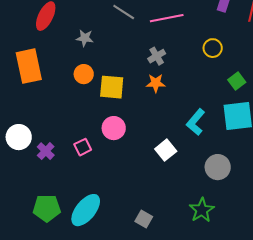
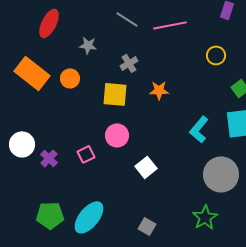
gray cross: (157, 56) -> (129, 63), moved
orange rectangle: (29, 66) -> (32, 73), turned -40
orange circle: (84, 74) -> (70, 78), moved
white square: (166, 150) -> (146, 167), moved
gray circle: (218, 167) -> (221, 174), size x1.4

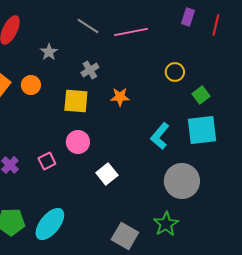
gray star: (88, 45) -> (49, 52), turned 30
yellow circle: (216, 55) -> (175, 72), moved
gray square: (147, 226) -> (125, 236), moved, size x1.5

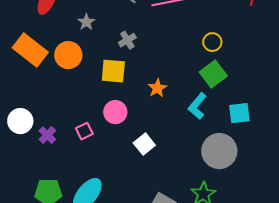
orange circle: (31, 85) -> (68, 55), size x1.4
green square: (201, 95) -> (213, 74), moved, size x1.5
orange star: (120, 97) -> (157, 88), moved, turned -30
cyan square: (202, 130) -> (239, 113), moved, size x0.7

